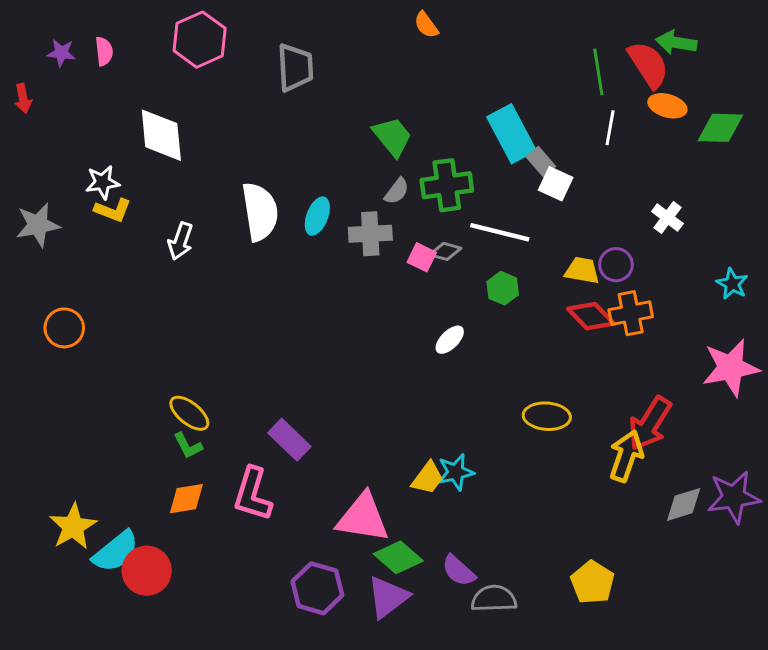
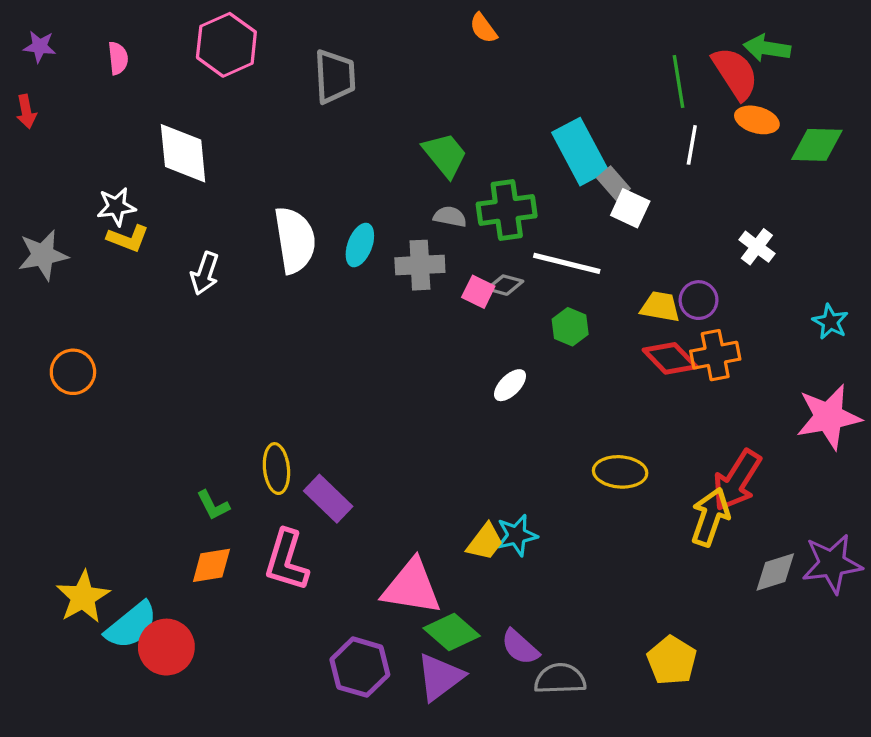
purple star: (61, 53) -> (40, 47), moved
gray semicircle: (397, 191) -> (450, 217), turned -116
yellow ellipse: (189, 413) -> (276, 469), moved, turned 45

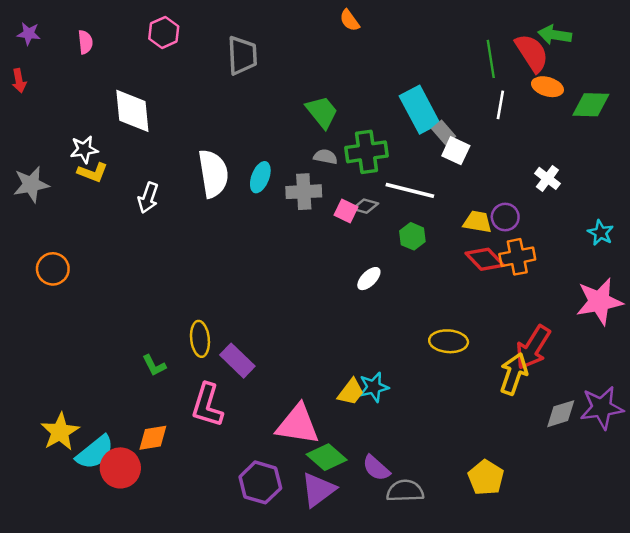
pink hexagon: (226, 45) -> (164, 32), size x0.7
orange diamond: (211, 565) -> (153, 438), moved

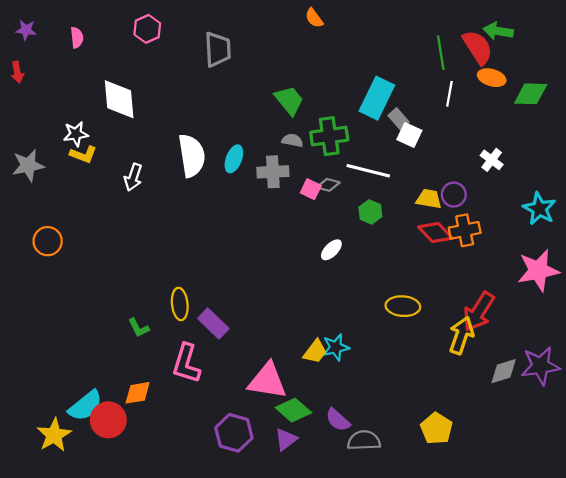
cyan rectangle: (420, 110) -> (377, 98), turned 54
cyan star: (601, 233) -> (539, 209), size x1.4
yellow star: (60, 432) -> (54, 435), moved
purple triangle: (318, 490) -> (286, 439), size x0.7

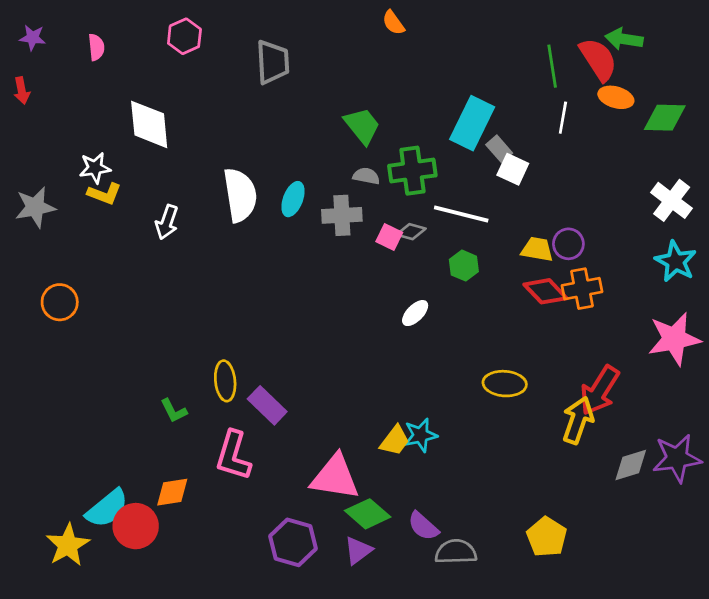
white cross: (492, 160) -> (672, 200), moved, size x1.4

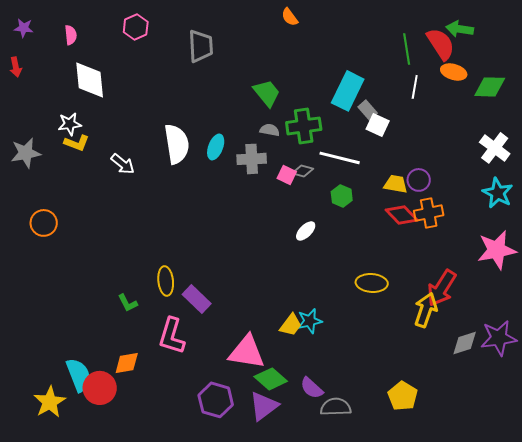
white diamond: (149, 124) -> (90, 80), moved
white arrow: (167, 222) -> (123, 164), turned -70
cyan semicircle: (107, 508) -> (79, 375), turned -72
purple triangle: (358, 550) -> (264, 406), size x1.4

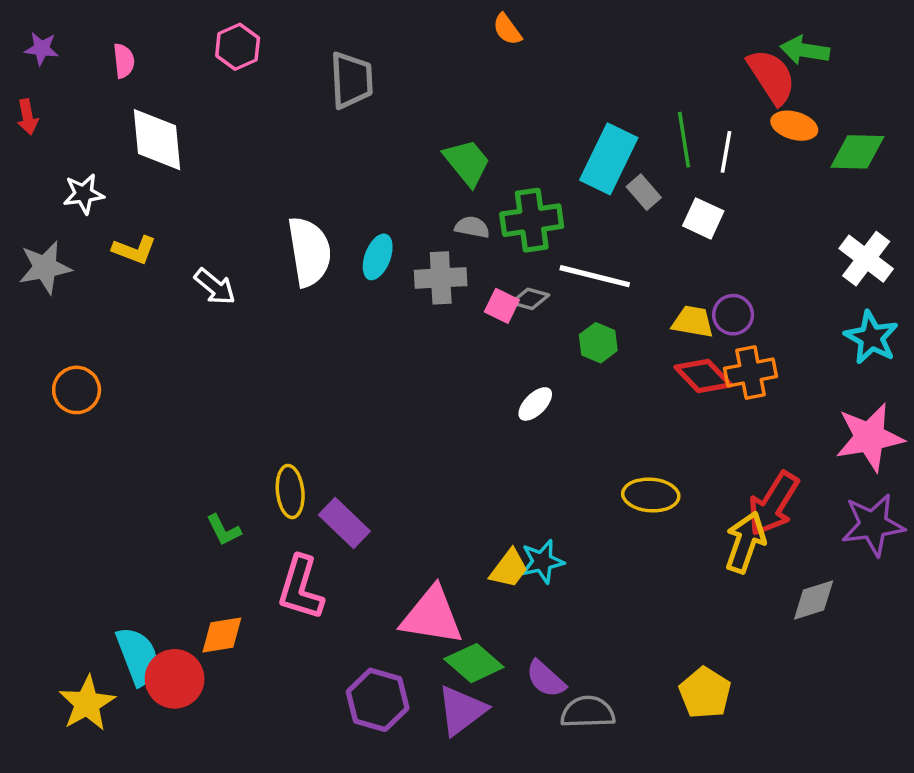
green line: (407, 49) -> (684, 140), moved
white star: (70, 124) -> (84, 194), moved
white square: (378, 125) -> (703, 218), moved
purple star: (499, 338) -> (873, 525), moved

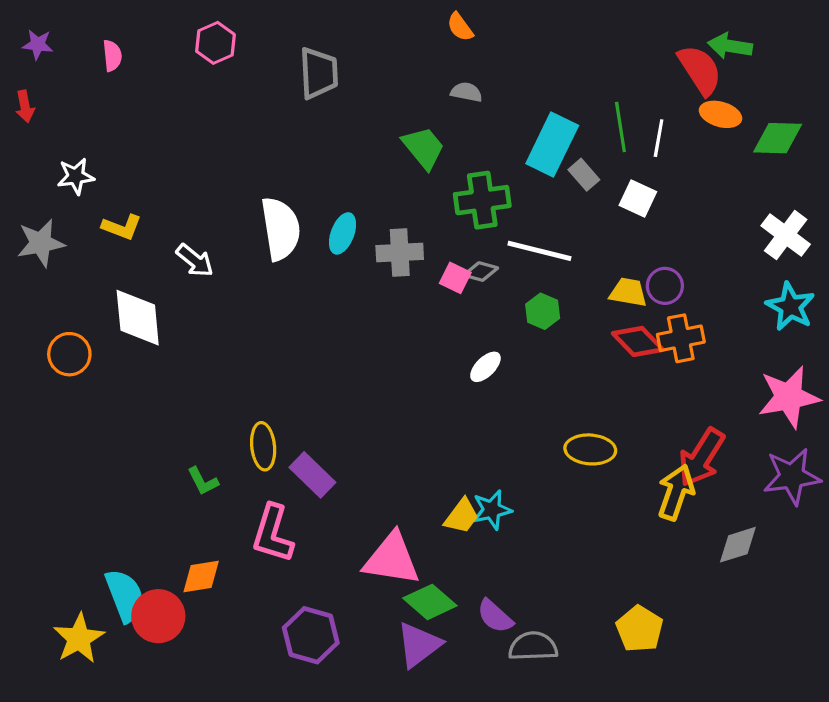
white diamond: (157, 140) -> (138, 318), moved
gray semicircle: (472, 227) -> (466, 92), moved
purple hexagon: (378, 700) -> (311, 635), moved

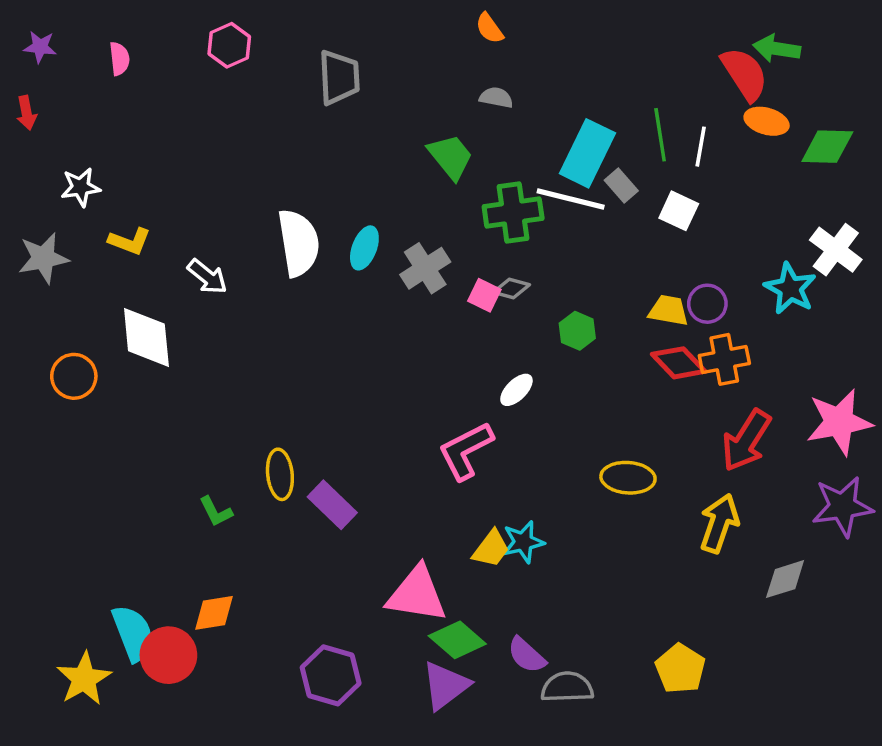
white line: (539, 251) -> (571, 199), moved
gray cross: (400, 253) -> (425, 268), turned -30
cyan star: (790, 307) -> (790, 288), moved
red arrow: (701, 457) -> (746, 441), moved
pink L-shape: (273, 534) -> (466, 451), moved, turned 46

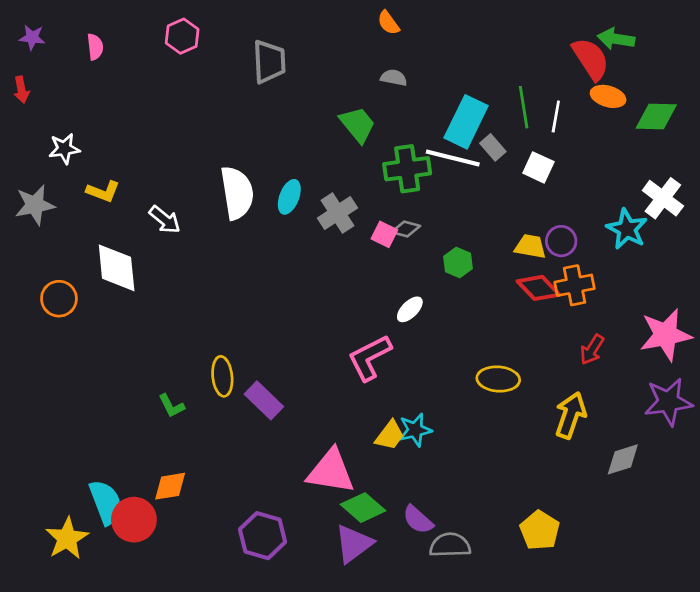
red arrow: (746, 441) -> (592, 350), size x0.6

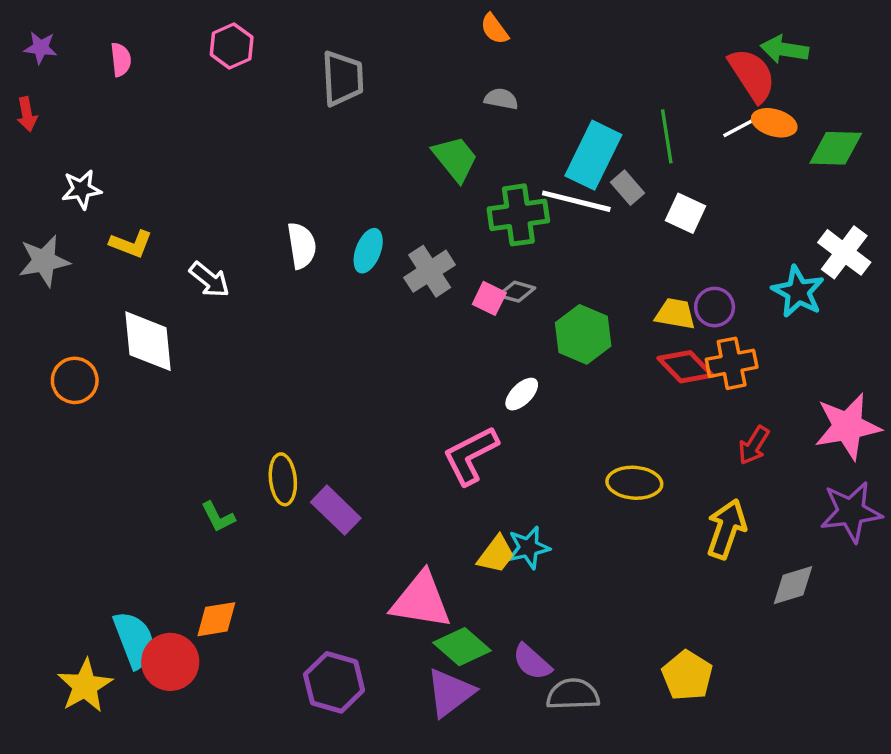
white line: (556, 117) -> (742, 126), moved, turned 52
white semicircle: (237, 193) -> (302, 246), size x0.7
green hexagon: (458, 262) -> (583, 334), size x1.5

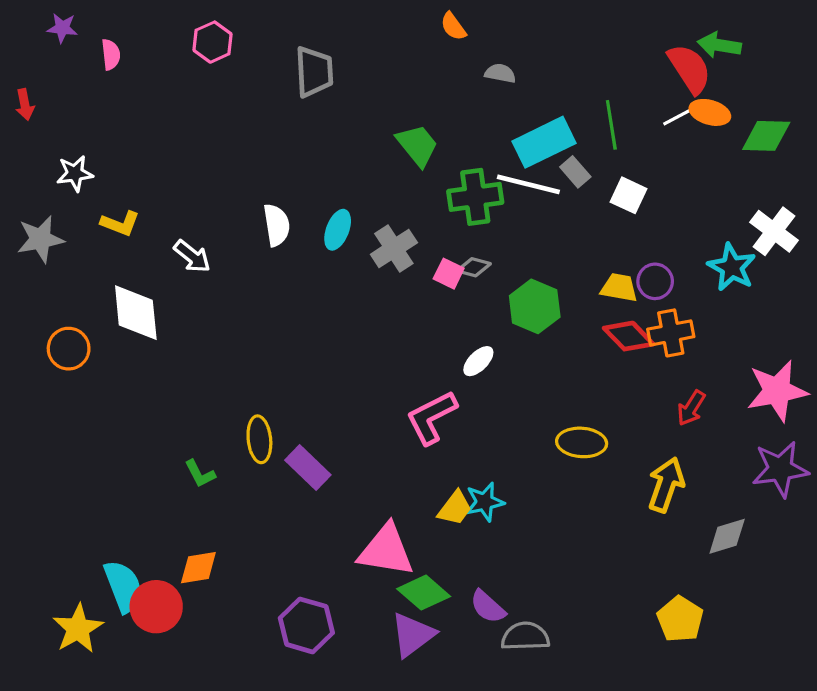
purple star: (41, 48) -> (62, 28), moved
gray semicircle: (501, 99) -> (500, 73), moved
cyan rectangle: (593, 155) -> (544, 142), turned 38
yellow pentagon: (687, 676) -> (680, 619), moved

